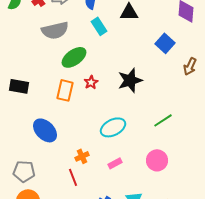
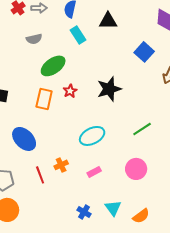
gray semicircle: (55, 30) -> (34, 39), size x0.6
red line: (73, 177) -> (40, 175), moved

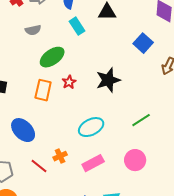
pink rectangle: (94, 172) -> (93, 163), size x1.5
red line: (40, 175) -> (39, 166), turned -30

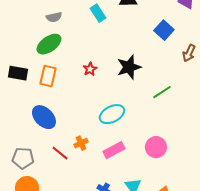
green ellipse: (52, 57) -> (49, 44), moved
orange rectangle: (43, 90) -> (48, 76), moved
green line: (141, 120) -> (162, 92), moved

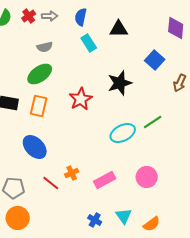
black star: (129, 67) -> (120, 83), moved
red star: (90, 69) -> (81, 99), size x1.6
cyan ellipse: (112, 114) -> (123, 133), moved

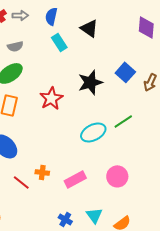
black triangle: (119, 29) -> (89, 28), turned 36
blue square: (155, 60) -> (125, 72), moved
orange cross: (72, 173) -> (42, 172), turned 32

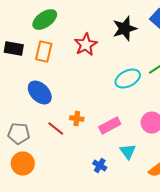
cyan triangle: (94, 215) -> (128, 152), moved

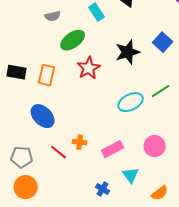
green ellipse: (45, 20) -> (73, 40), moved

